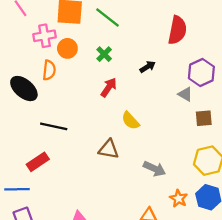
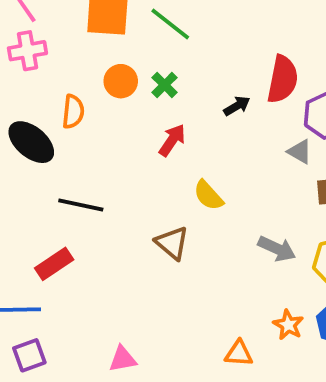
red semicircle: (177, 30) -> (283, 79), moved
pink cross: (45, 36) -> (27, 51), moved
orange circle: (67, 48) -> (121, 81), moved
brown triangle: (109, 149) -> (172, 243), turned 30
gray arrow: (154, 169) -> (277, 249), moved

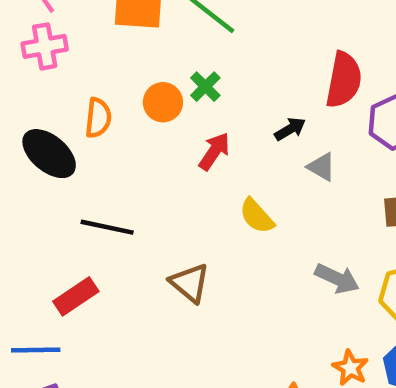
orange circle: (121, 81) -> (163, 102), moved
black arrow: (237, 106) -> (290, 129), moved
gray triangle: (300, 152) -> (321, 167), moved
brown triangle: (172, 243) -> (190, 283), moved

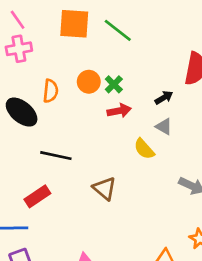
green cross: (205, 87) -> (114, 84), moved
red arrow: (214, 151) -> (119, 111), turned 45
gray triangle: (321, 167) -> (164, 127), moved

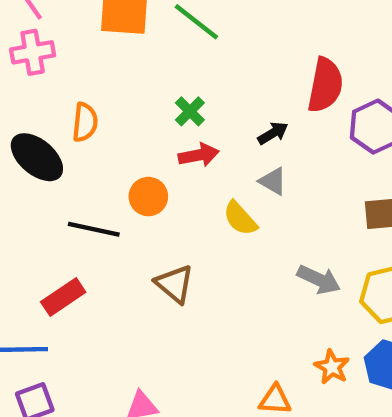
orange circle: (89, 82) -> (148, 197), moved

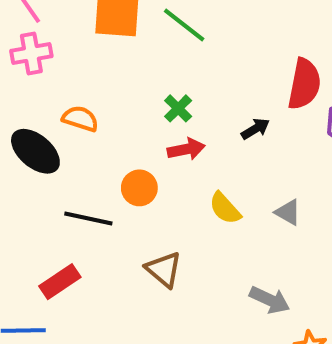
orange semicircle: (85, 122) -> (80, 119), turned -78
gray triangle: (273, 181) -> (288, 212), moved
gray arrow: (319, 280) -> (270, 300), moved

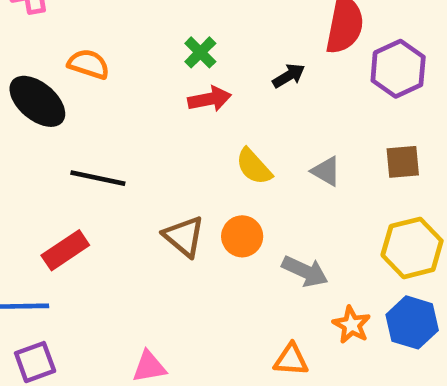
orange circle: (139, 188) -> (242, 236), moved

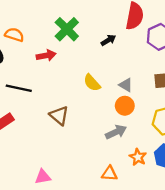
green cross: (200, 52) -> (67, 29), size x1.6
red arrow: (210, 99) -> (46, 55), moved
orange circle: (242, 236) -> (125, 106), moved
gray arrow: (305, 271) -> (116, 132), turned -50

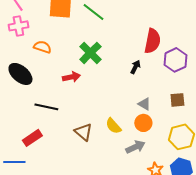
orange semicircle: (14, 35) -> (42, 47), moved
black arrow: (108, 40) -> (135, 67), moved, turned -32
yellow semicircle: (92, 83) -> (113, 126), moved

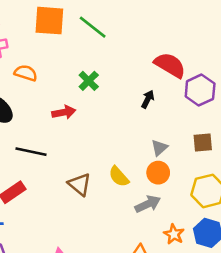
red semicircle: (152, 41) -> (170, 65), turned -70
green cross: (90, 53) -> (89, 81), size x0.7
gray triangle: (144, 104) -> (159, 148), turned 48

